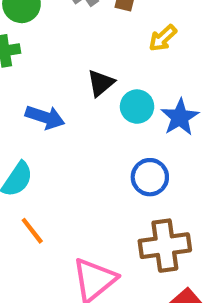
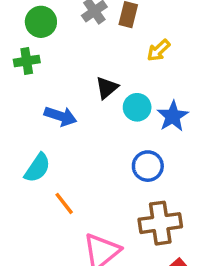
orange line: (32, 231) -> (64, 203), moved

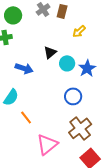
brown cross: (160, 223) -> (80, 128), turned -30

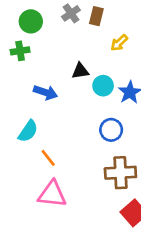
black triangle: (50, 52) -> (80, 71), turned 32
brown cross: (80, 128) -> (120, 173), turned 35
pink triangle: (47, 144) -> (52, 194), moved, turned 45

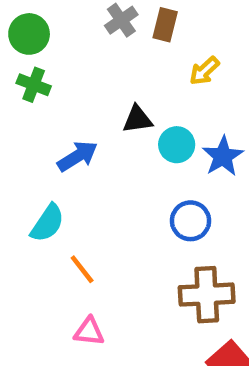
green circle: (31, 21) -> (29, 34), moved
green cross: (20, 51) -> (34, 85), turned 30
blue arrow: (46, 92) -> (77, 156), turned -50
pink triangle: (52, 194) -> (89, 332), size x0.6

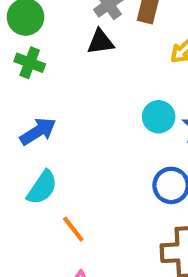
black triangle: (137, 119) -> (100, 42), moved
blue arrow: (77, 156) -> (38, 131), moved

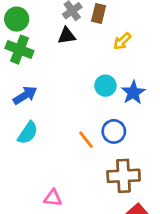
green cross: (30, 63) -> (19, 50), size x1.4
orange line: (73, 229) -> (86, 140), moved

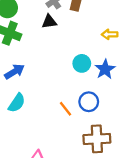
yellow arrow: (122, 41) -> (110, 34), moved, turned 42

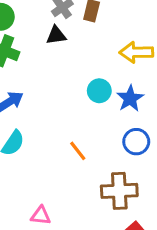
yellow arrow: (110, 34) -> (136, 52), size x1.5
blue circle: (89, 102) -> (136, 142), moved

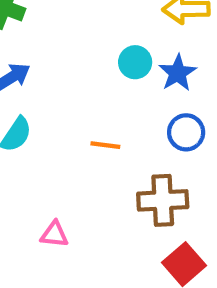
orange line: (78, 151) -> (105, 145), turned -45

